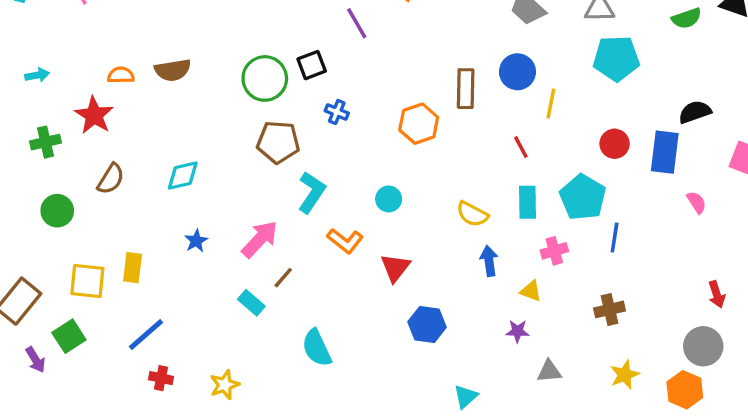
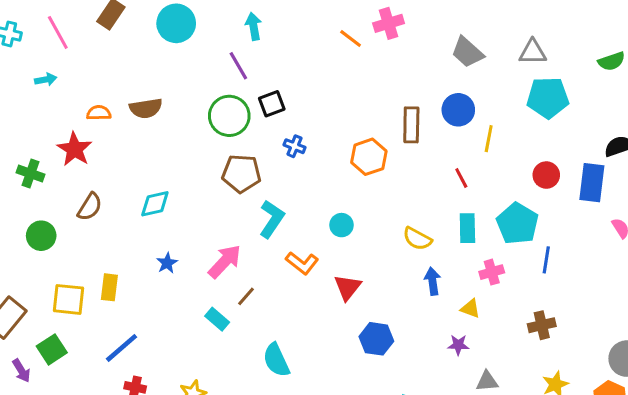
purple line: (357, 23) -> (238, 66), moved
cyan arrow: (37, 75) -> (46, 79), moved
green cross: (46, 142) -> (31, 174), turned 32

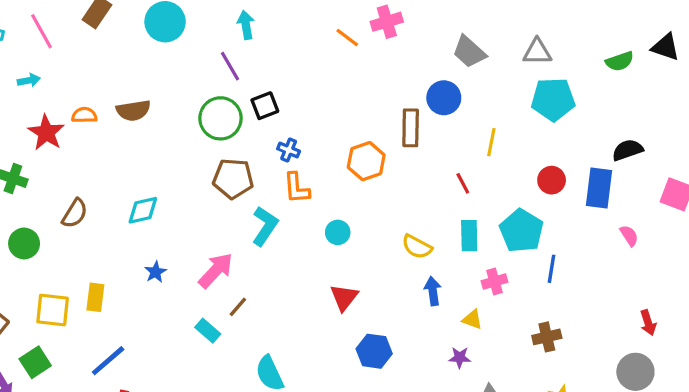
blue circle: (458, 110) -> (444, 98), moved
red star: (75, 149) -> (46, 133), moved
orange L-shape: (302, 263) -> (297, 188), moved, turned 48

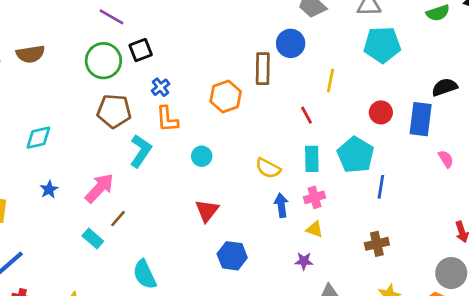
purple line: (230, 66) -> (111, 17), turned -30
blue cross: (289, 150) -> (161, 87), turned 30
pink cross: (495, 282) -> (314, 197), moved

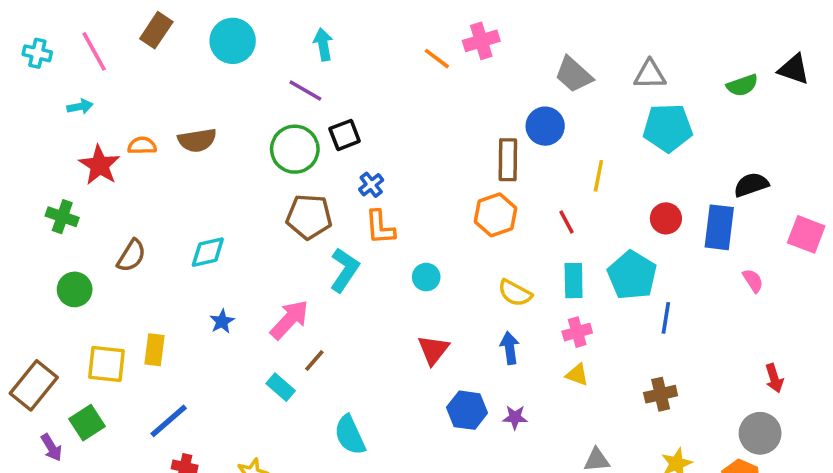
orange hexagon: (226, 97) -> (495, 215), moved
blue arrow: (281, 205) -> (510, 348), moved
purple star: (304, 261) -> (515, 417), moved

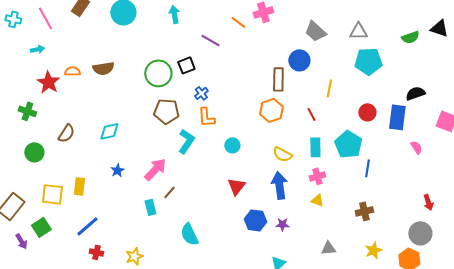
purple line: (305, 91) -> (210, 40), moved
blue arrow: (510, 348) -> (279, 185), size x1.5
cyan rectangle: (281, 387) -> (150, 207), turned 35

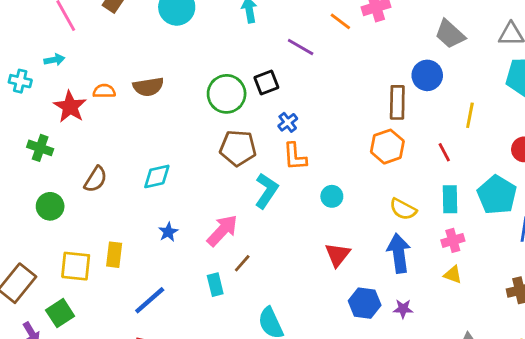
cyan cross: (13, 19) -> (20, 81), moved
blue line: (87, 226) -> (150, 300), moved

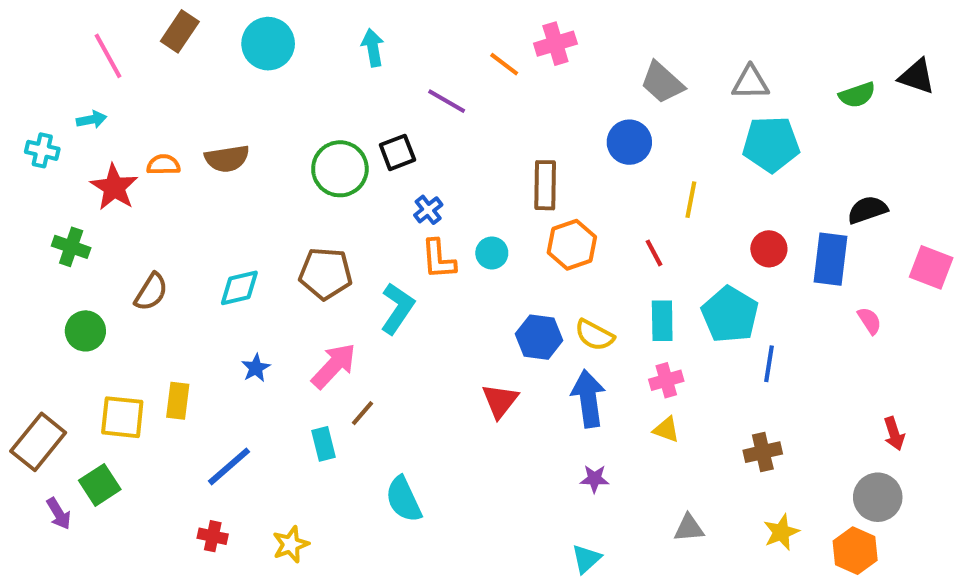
brown rectangle: (397, 102) -> (545, 185), moved
brown pentagon: (238, 148) -> (326, 273), moved
cyan circle: (332, 196) -> (492, 253), moved
blue hexagon: (365, 303) -> (539, 337), moved

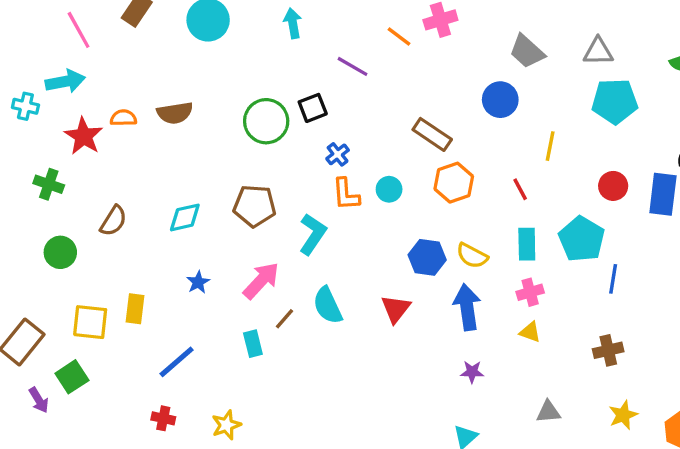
cyan arrow: (92, 120) -> (65, 81), size x1.6
brown rectangle: (545, 185) -> (432, 134), turned -57
cyan semicircle: (404, 499) -> (328, 305), moved

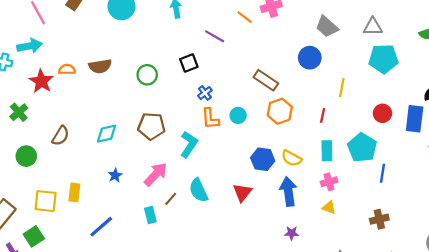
green circle: (266, 121) -> (147, 75), moved, size x0.7
green cross: (49, 184) -> (19, 112), turned 30
red line: (520, 189) -> (323, 115), turned 40

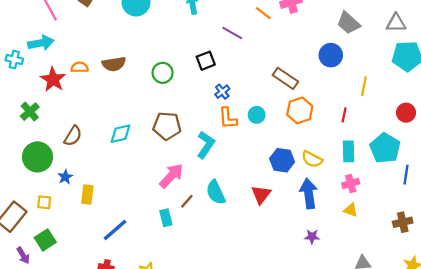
green circle: (26, 156) -> (38, 157), size x1.4
blue star: (115, 175) -> (65, 177), moved
yellow square: (46, 201) -> (44, 202), moved, size x0.6

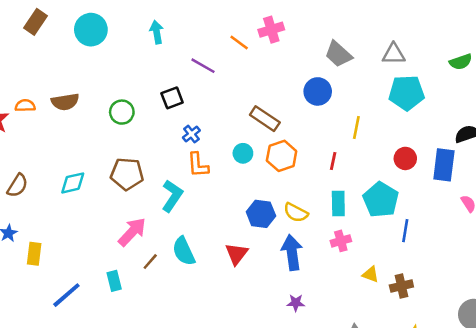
cyan circle: (257, 115) -> (243, 153), moved
yellow triangle: (351, 210) -> (370, 274), moved
cyan rectangle: (166, 218) -> (114, 281), moved

